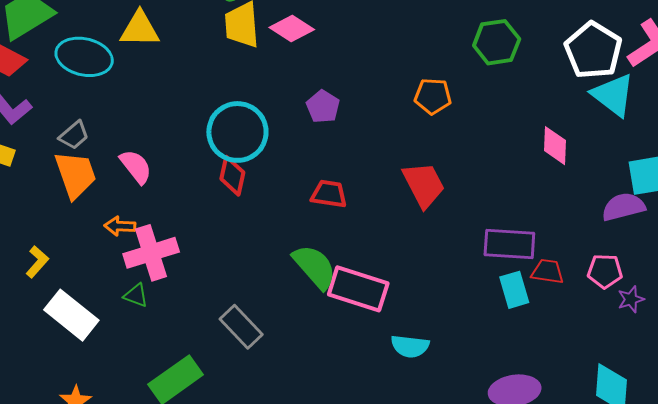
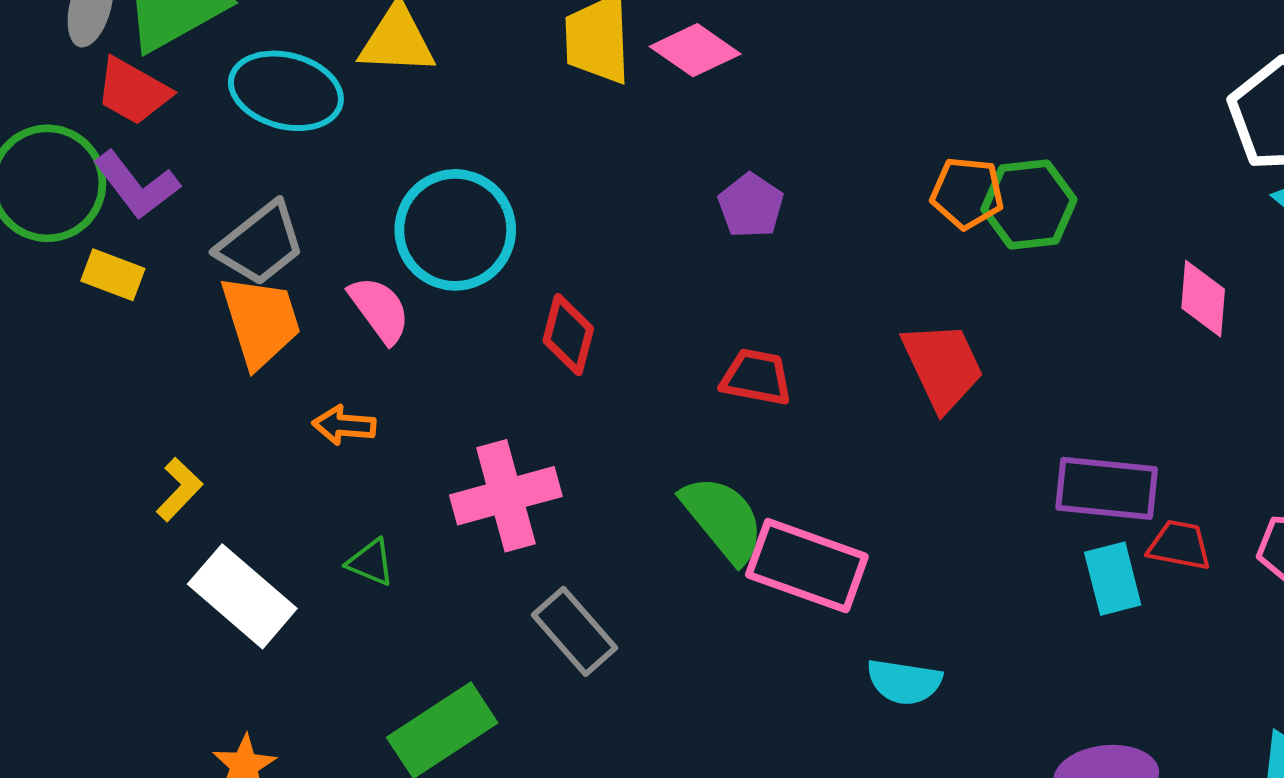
green hexagon: (497, 42) -> (1029, 204), moved
cyan circle: (237, 132) -> (455, 230), moved
gray trapezoid: (74, 135) -> (261, 244), size x1.5
pink cross: (151, 253) -> (506, 496), moved

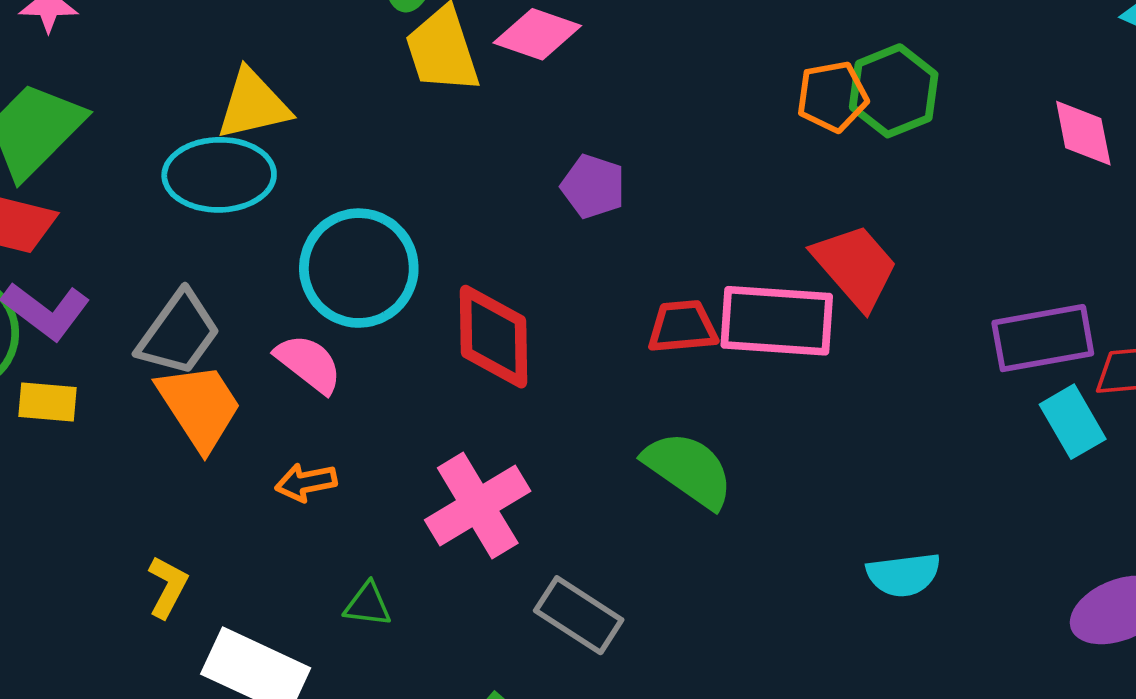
cyan ellipse: (286, 91) -> (219, 175), moved
purple pentagon: (751, 206) -> (593, 186), moved
red diamond: (568, 335) -> (493, 337), size x1.4
pink rectangle: (807, 566) -> (777, 321), moved

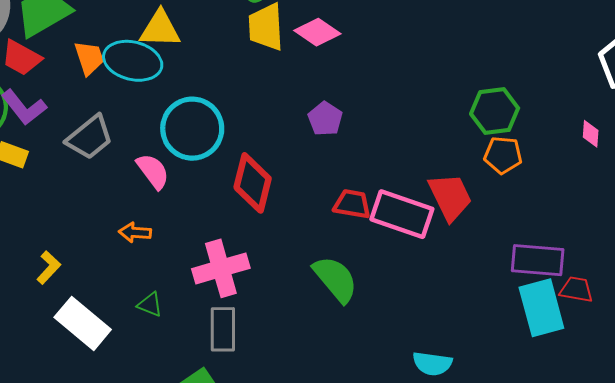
orange pentagon: (832, 96) -> (503, 155), moved
pink diamond: (1083, 133) -> (591, 134), moved, size x0.7
orange trapezoid: (199, 406) -> (89, 58), moved, size x0.7
cyan rectangle: (1073, 422) -> (541, 308), size x1.5
gray rectangle: (579, 615) -> (223, 329), moved, turned 42

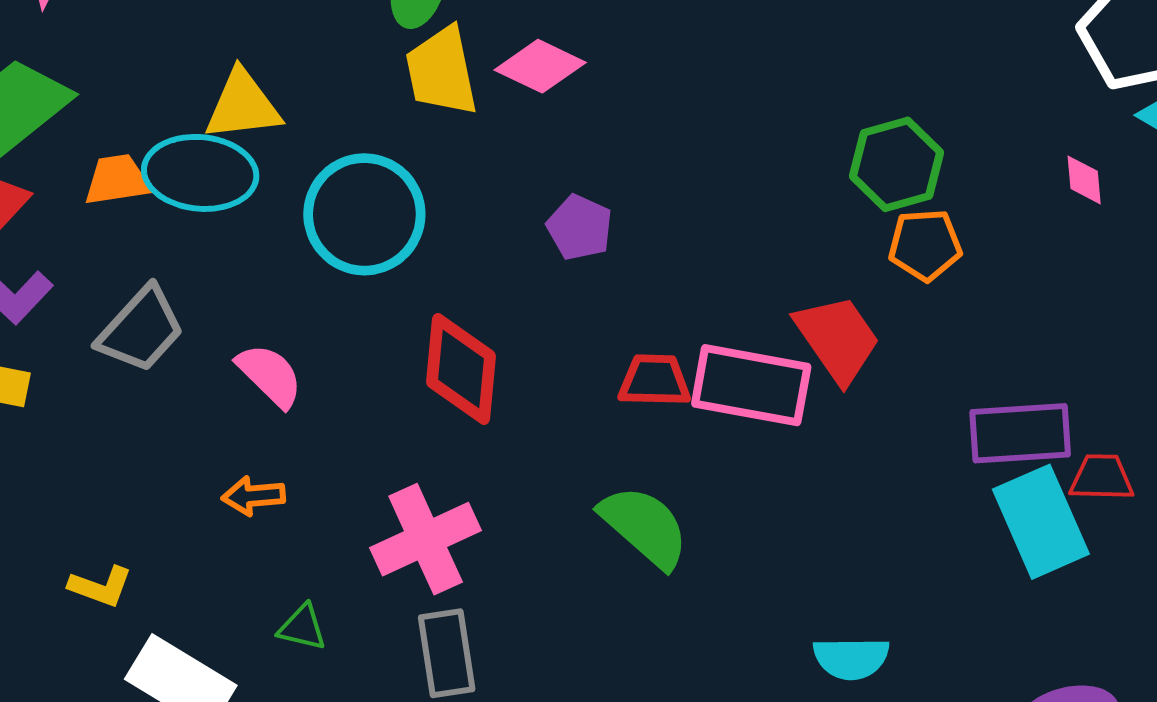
orange trapezoid: (89, 58) -> (117, 180), turned -72
cyan circle: (192, 129) -> (364, 214), moved
yellow L-shape: (49, 267) -> (101, 586), turned 76

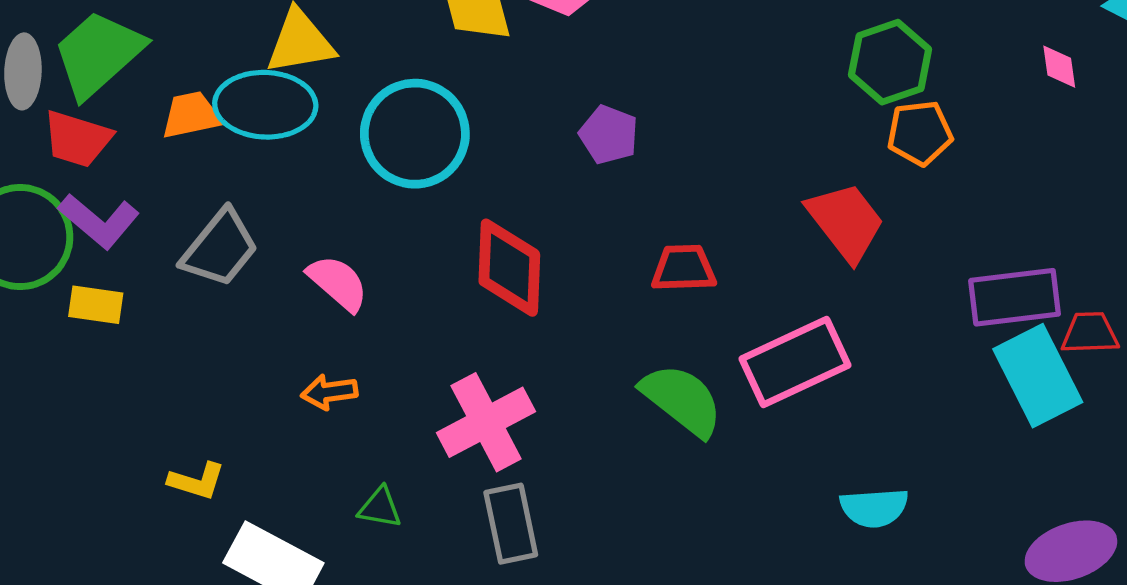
pink rectangle: (751, 385) -> (795, 362), moved, turned -32

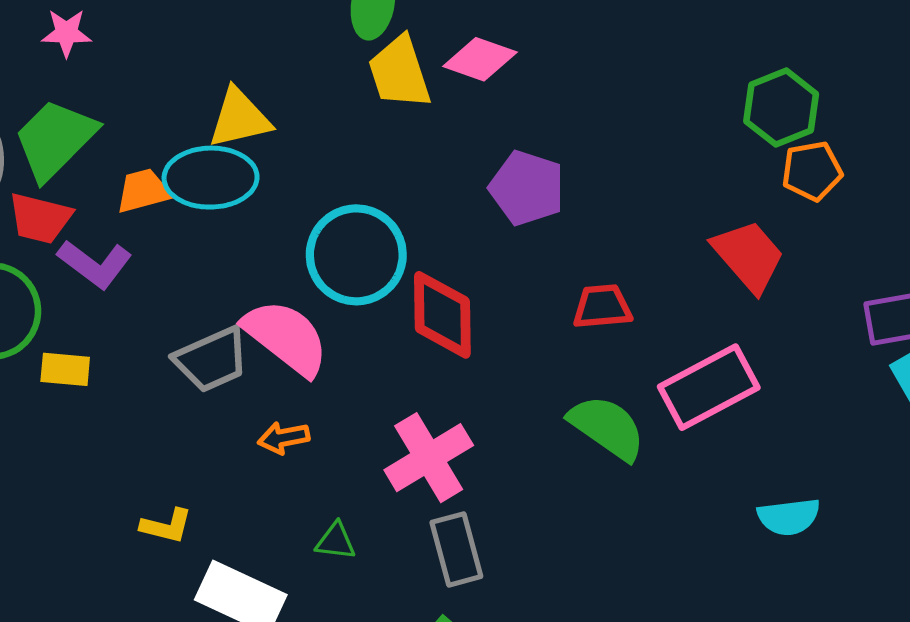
cyan circle: (415, 134) -> (356, 255), moved
purple pentagon: (609, 135) -> (527, 188), size x1.4
purple L-shape: (99, 221) -> (95, 264), moved
gray trapezoid: (220, 248) -> (212, 360), moved, turned 30
pink semicircle: (338, 283) -> (286, 337), size x1.5

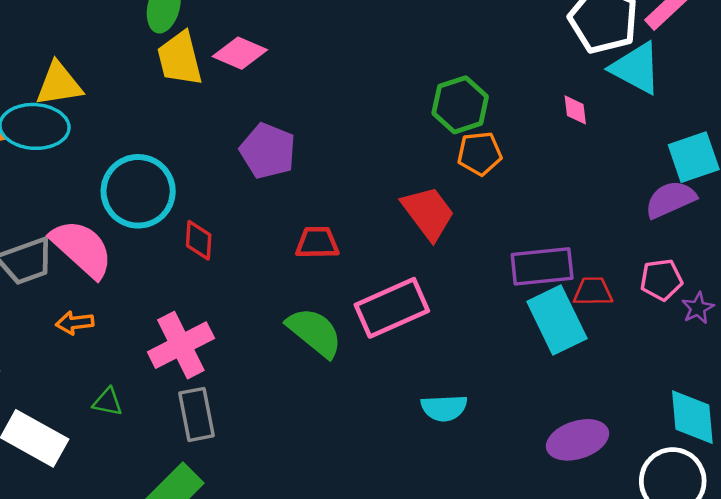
red diamond: (442, 315) -> (199, 240), size x0.6

